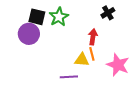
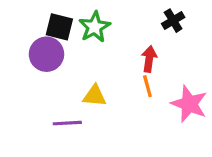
yellow triangle: (82, 60) -> (95, 96), moved
purple line: (69, 77) -> (67, 123), moved

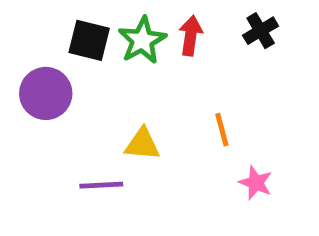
purple circle: (46, 54) -> (46, 93), moved
red arrow: (149, 59) -> (191, 36), moved
pink star: (189, 104) -> (256, 183), moved, size x0.6

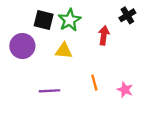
red arrow: (191, 36) -> (104, 35), moved
orange line: (222, 130) -> (94, 83), moved
yellow triangle: (142, 144) -> (64, 51), moved

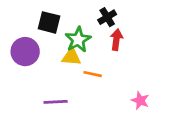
black cross: (127, 15) -> (107, 17), moved
green star: (70, 20) -> (78, 40), moved
orange line: (94, 83) -> (93, 74), moved, turned -63

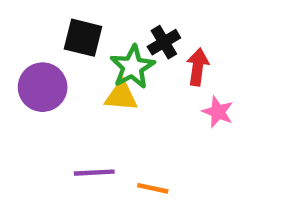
black cross: (107, 17) -> (164, 42), moved
orange line: (93, 74) -> (153, 188), moved
pink star: (140, 101) -> (218, 112), moved

